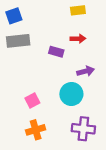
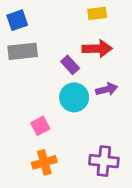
red arrow: (78, 39) -> (97, 49), size x1.5
purple rectangle: (56, 52) -> (70, 65), turned 32
cyan circle: (71, 94) -> (74, 97), moved

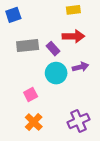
gray rectangle: (23, 51) -> (28, 46), moved
purple cross: (104, 161) -> (79, 121), turned -30
orange cross: (44, 162) -> (34, 122), turned -30

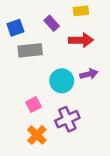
blue square: (13, 15) -> (15, 28), moved
purple rectangle: (53, 49) -> (52, 23), moved
purple cross: (79, 121) -> (67, 119), moved

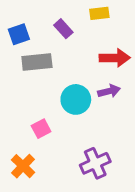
red arrow: (81, 40) -> (115, 58), moved
purple cross: (67, 119) -> (95, 163), moved
orange cross: (37, 135) -> (23, 166), moved

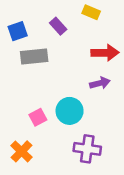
yellow rectangle: (99, 13) -> (91, 12), turned 30
cyan circle: (76, 99) -> (70, 111), moved
purple cross: (95, 163) -> (87, 149), turned 32

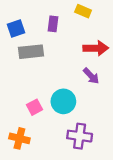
purple rectangle: (58, 26) -> (53, 24), turned 49
purple arrow: (100, 83) -> (91, 76), turned 60
orange cross: (21, 151) -> (19, 138), turned -30

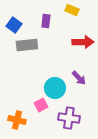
blue square: (16, 29) -> (14, 25), turned -35
purple arrow: (91, 76) -> (79, 78), moved
pink square: (34, 107) -> (41, 105), moved

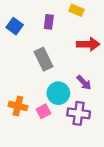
gray rectangle: (27, 45) -> (43, 59), moved, turned 70
purple cross: (69, 118) -> (79, 113), moved
orange cross: (17, 120) -> (18, 106), moved

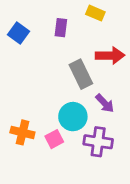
gray rectangle: (43, 59) -> (81, 74), moved

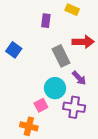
blue square: (19, 33) -> (14, 50), moved
orange cross: (22, 132) -> (29, 126), moved

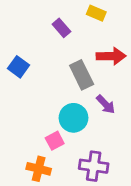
purple rectangle: (46, 21) -> (61, 28), turned -48
purple cross: (74, 107) -> (94, 166), moved

